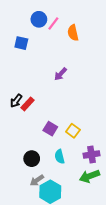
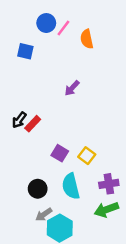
cyan semicircle: (60, 157) -> (71, 186), size x1.5

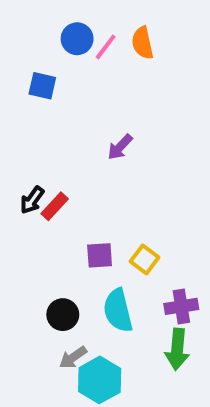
orange semicircle: (87, 39) -> (142, 43), moved
purple square: (60, 153) -> (100, 255), turned -35
green arrow: (106, 210) -> (177, 349), turned -65

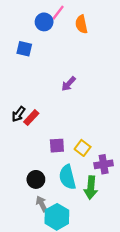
pink line: (106, 47) -> (58, 13), moved
purple cross: (181, 306) -> (104, 164), moved
green arrow: (177, 349) -> (91, 188), moved
gray arrow: (73, 358) -> (42, 204), turned 98

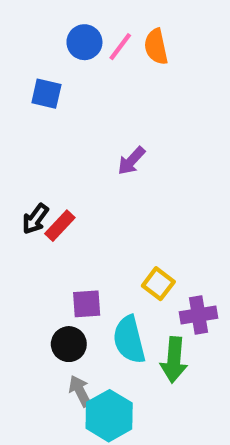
pink line: (58, 13) -> (120, 47), moved
purple square: (57, 146) -> (87, 304), moved

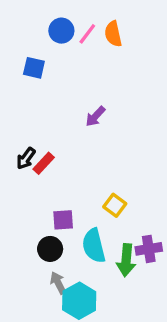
purple cross: (199, 315) -> (149, 249), moved

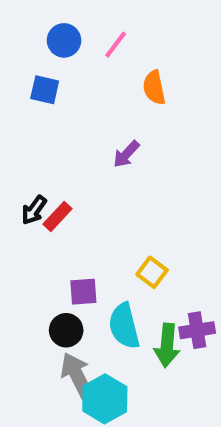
blue circle: (61, 31) -> (64, 40), moved
orange semicircle: (113, 34) -> (154, 88), moved
gray arrow: (58, 283) -> (77, 375), size x1.5

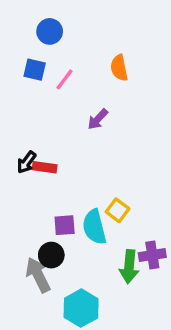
pink line: (116, 45) -> (65, 79), moved
red rectangle: (58, 216) -> (45, 167), turned 55
cyan semicircle: (124, 326) -> (94, 227), moved
gray arrow: (77, 375) -> (38, 275), moved

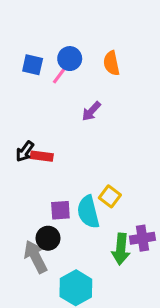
blue circle: (50, 31) -> (70, 59), moved

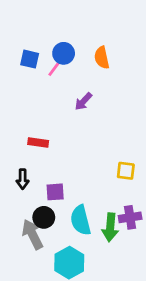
black arrow: (25, 151) -> (23, 179), moved, turned -36
yellow square: (110, 196) -> (126, 171), moved, turned -30
cyan semicircle: (88, 212) -> (81, 220), moved

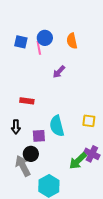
pink line: (55, 67) -> (39, 48), turned -48
purple cross: (130, 217) -> (92, 154), turned 35
cyan semicircle: (81, 220) -> (57, 126), moved
green arrow: (110, 227) -> (78, 161), turned 42

